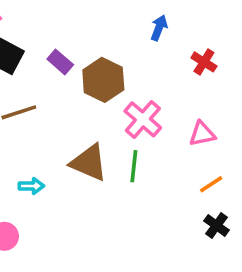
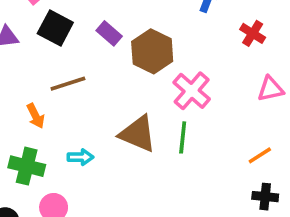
pink triangle: (202, 134) -> (271, 89), moved
black cross: (217, 225) -> (265, 197), turned -30

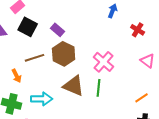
brown hexagon: (152, 51) -> (64, 54), moved
pink triangle: (271, 89) -> (148, 61), turned 49
cyan arrow: (80, 157) -> (42, 99), size x1.5

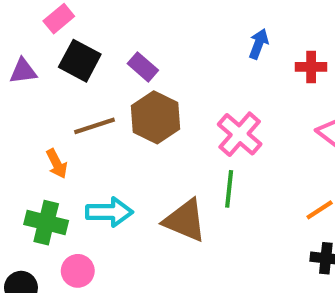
blue arrow: (113, 11) -> (259, 44), moved
red cross: (138, 30) -> (311, 67), turned -32
brown triangle: (74, 86) -> (185, 220), moved

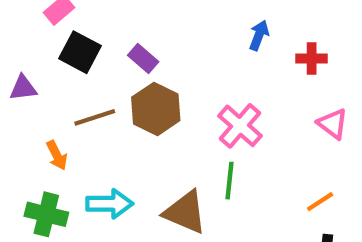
purple triangle: (23, 71) -> (23, 88), moved

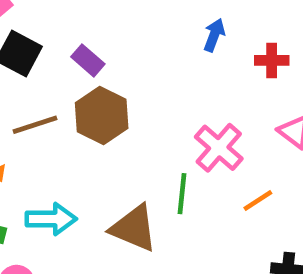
pink cross: (240, 126) -> (219, 148), moved
orange line: (320, 202) -> (258, 201), moved

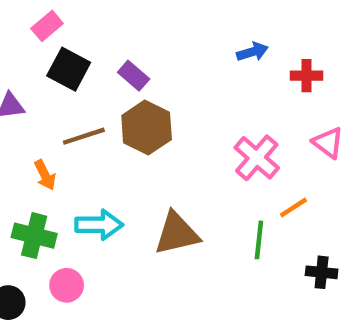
blue arrow: (214, 35) -> (252, 52), turned 52
green line: (182, 194) -> (259, 240), moved
brown triangle: (134, 228) -> (177, 233), turned -36

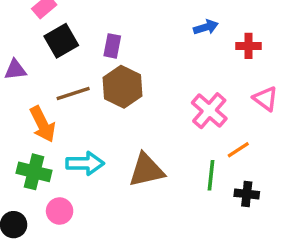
black square: (69, 69) -> (61, 41), turned 32
purple rectangle: (134, 76) -> (112, 46), turned 60
orange arrow: (45, 175) -> (43, 124), size x1.5
black cross: (322, 272) -> (247, 194), moved

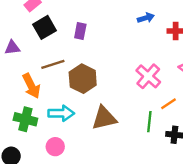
brown hexagon: (123, 87) -> (83, 79), moved
pink circle: (60, 211) -> (55, 147), moved

